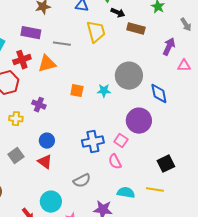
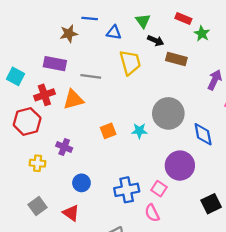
orange square: (77, 91) -> (108, 131), turned -32
blue circle: (47, 141) -> (81, 183), moved
black square: (166, 164) -> (211, 204), moved

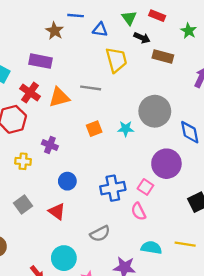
red rectangle: (183, 19) -> (157, 16), moved
brown star: (69, 34) -> (55, 31), turned -30
gray line: (91, 76) -> (91, 88), moved
red cross: (44, 95) -> (30, 93), turned -36

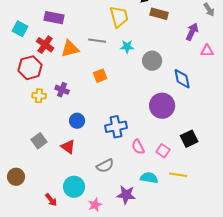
gray circle: (155, 111) -> (152, 61), size x0.7
cyan star: (126, 129) -> (127, 47), moved
yellow cross: (23, 161) -> (39, 96), moved
pink square: (145, 187) -> (163, 151), moved

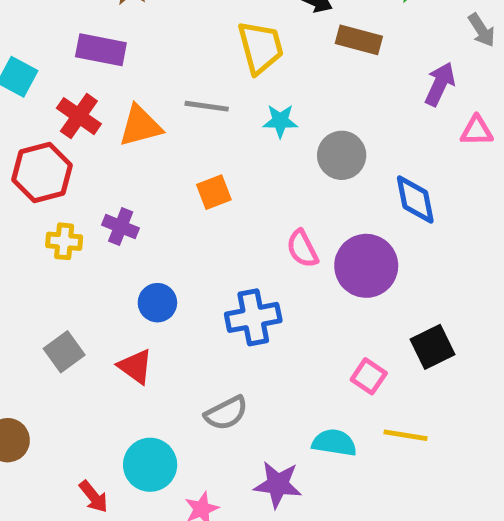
pink semicircle: (138, 147) -> (302, 249), moved

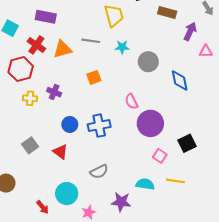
brown rectangle: (359, 40) -> (167, 13), moved
purple circle: (366, 266) -> (150, 123), moved
blue cross: (253, 317) -> (99, 126), moved

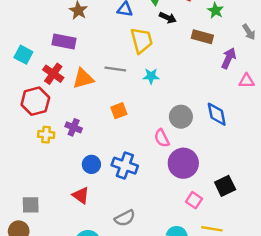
gray circle: (148, 62) -> (181, 117), moved
blue cross: (99, 126) -> (125, 166), turned 30
gray square: (30, 145) -> (31, 205), moved, turned 35

